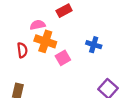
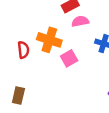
pink semicircle: (38, 25) -> (80, 21), moved

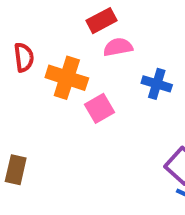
red semicircle: (23, 50) -> (24, 57), moved

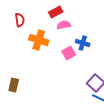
red semicircle: (24, 57) -> (20, 20), moved
pink square: (100, 108) -> (69, 53), moved

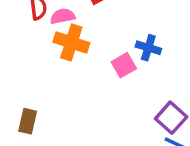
pink semicircle: (64, 25) -> (63, 16), moved

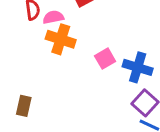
blue cross: (148, 48) -> (138, 67), moved, size x1.4

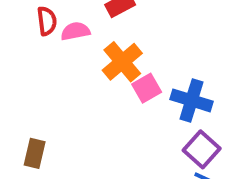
orange cross: (61, 39) -> (122, 62), moved, turned 32

